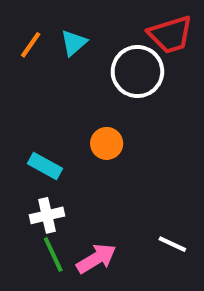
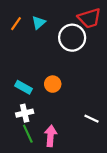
orange circle: (107, 143) -> (53, 84), moved
white line: (172, 244) -> (92, 119), moved
pink arrow: (96, 259) -> (51, 136), turned -54

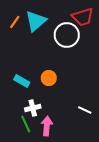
cyan triangle: (39, 23) -> (36, 21), size x1.6
white cross: (25, 113) -> (33, 108), moved

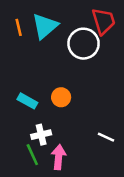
red trapezoid: (83, 17) -> (103, 21), turned -90
orange line: (15, 22) -> (19, 27), turned -48

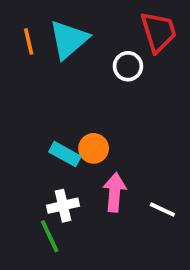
white circle: (84, 44) -> (128, 66), size x0.6
cyan rectangle: (27, 101) -> (65, 154), moved
pink arrow: (59, 157) -> (115, 192), moved

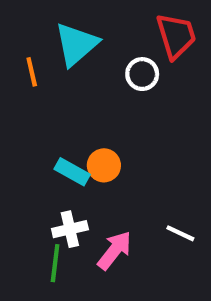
orange line: (29, 41) -> (32, 72), moved
pink arrow: (115, 192) -> (115, 250), moved, turned 33
green line: (50, 236) -> (55, 263), turned 32

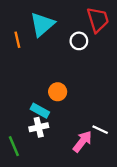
cyan rectangle: (72, 172) -> (40, 111), moved
pink arrow: (115, 250) -> (82, 141), moved
green line: (55, 263) -> (14, 146), moved, turned -30

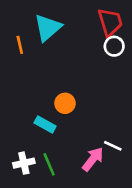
white circle: (79, 41) -> (114, 46), moved
white cross: (39, 127) -> (24, 163), moved
green line: (14, 146) -> (49, 164), moved

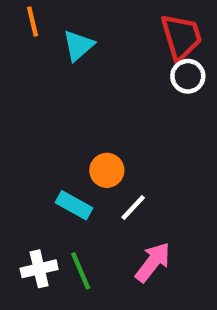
cyan triangle: (48, 28) -> (78, 46), size x0.7
orange line: (20, 45) -> (32, 22), moved
white line: (113, 146) -> (133, 208), moved, turned -72

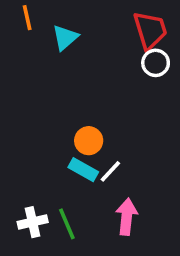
cyan rectangle: (74, 205) -> (83, 170), moved
pink arrow: (153, 262) -> (127, 217), turned -32

